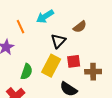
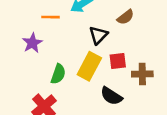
orange line: (20, 27) -> (50, 17), turned -64

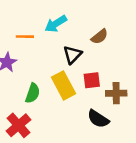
yellow rectangle: (89, 66) -> (63, 85), turned -56
black semicircle: (111, 96) -> (98, 119), moved

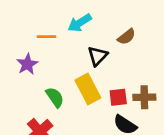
red square: (92, 80) -> (118, 97), moved
green semicircle: (33, 93) -> (55, 97), turned -54

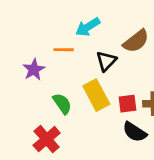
orange line: (47, 37) -> (64, 50), moved
brown semicircle: (126, 37) -> (136, 41), size x1.4

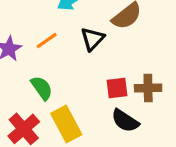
orange line: (64, 50) -> (47, 41), moved, turned -36
yellow rectangle: (96, 95) -> (66, 124), moved

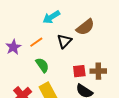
green semicircle: (42, 88) -> (42, 65), moved

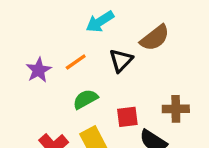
green semicircle: (42, 65) -> (85, 99), turned -84
red square: (79, 71) -> (127, 117), moved

